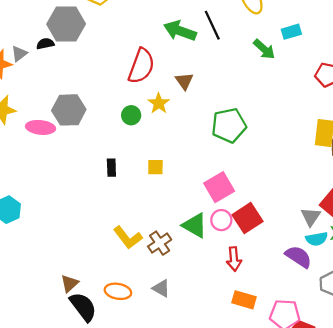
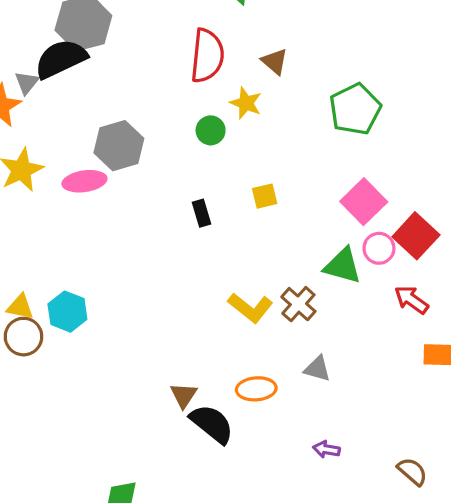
black semicircle: (45, 44) -> (61, 59), size x2.0
red arrow: (234, 259) -> (411, 300), turned 145

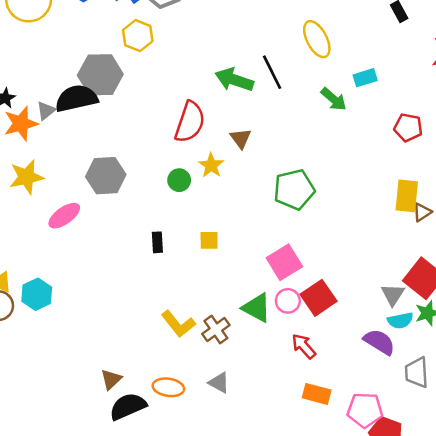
pink ellipse: (84, 181) -> (64, 216), moved, turned -40
black semicircle: (212, 424) -> (128, 406), turned -75

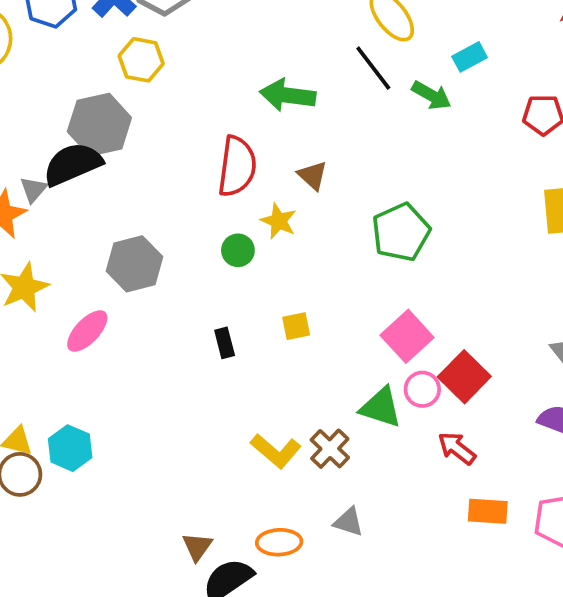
black line: (272, 72) -> (373, 68), moved

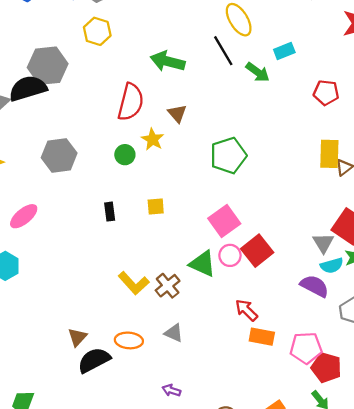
yellow hexagon: (141, 60) -> (97, 31), moved
pink ellipse: (87, 331) -> (24, 216), moved
red arrow: (457, 448) -> (246, 310), moved

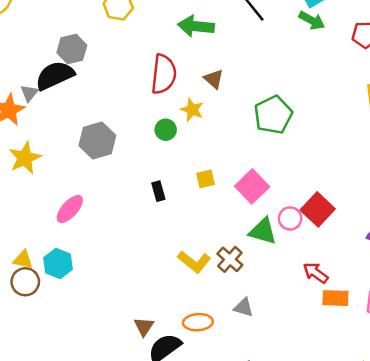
gray hexagon: (48, 66) -> (72, 49), size x0.7
green arrow: (258, 72) -> (312, 20), moved
pink square: (224, 221) -> (252, 186), moved

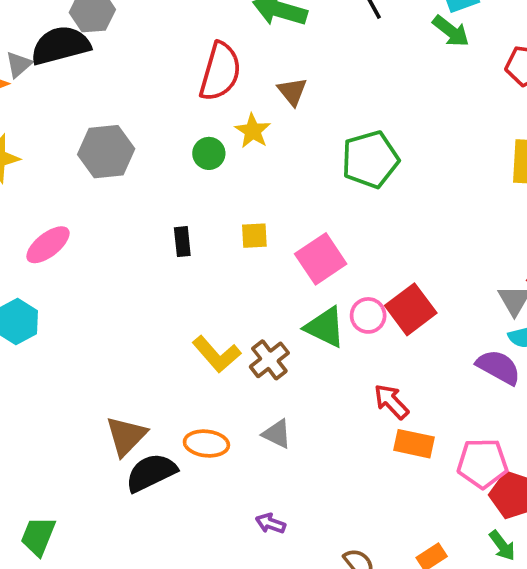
brown triangle: (144, 326) -> (126, 436), size x1.4

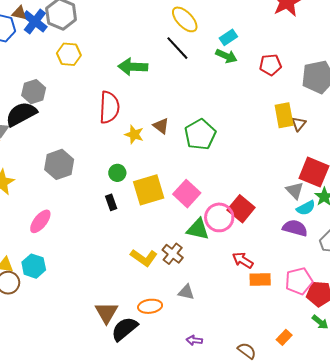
brown triangle: (292, 91) -> (161, 126), moved
green circle: (209, 153) -> (117, 173), moved
yellow square: (254, 236) -> (149, 190), size x2.0
pink circle: (368, 315) -> (219, 217), size x1.5

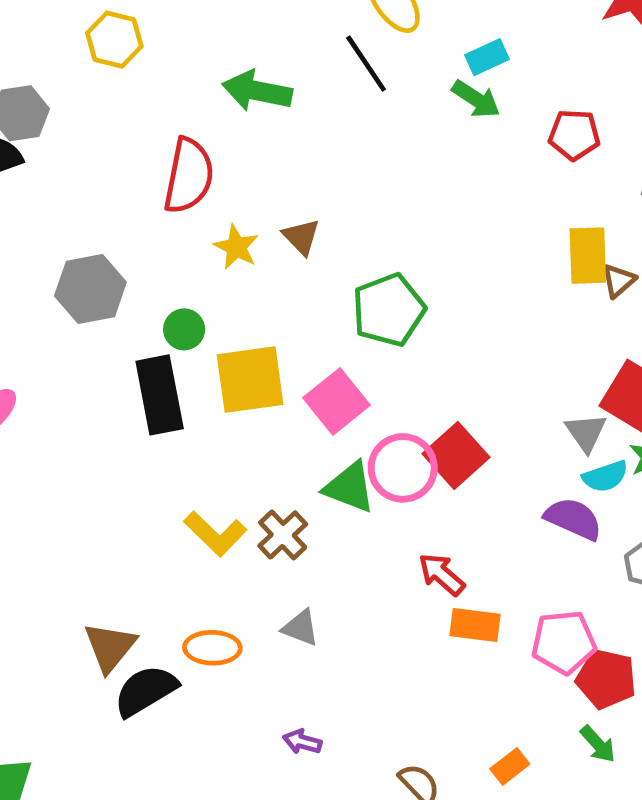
green pentagon: (200, 135) -> (389, 310), moved
gray hexagon: (59, 164) -> (90, 289), moved
black rectangle: (111, 202) -> (160, 395), size x2.0

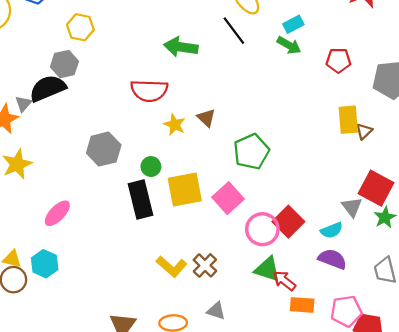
yellow hexagon: (114, 40) -> (80, 27), moved
red semicircle: (189, 176) -> (149, 91), turned 84
cyan semicircle: (605, 476) -> (332, 230), moved
green triangle: (349, 487) -> (267, 269), moved
purple semicircle: (573, 519) -> (332, 259), moved

